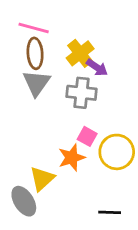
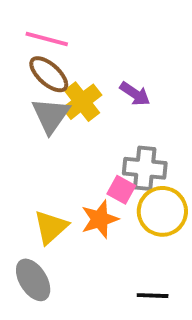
brown ellipse: (35, 53) -> (49, 74), turned -44
yellow cross: (80, 53) -> (82, 102), moved
gray cross: (81, 93) -> (145, 168), moved
yellow triangle: (42, 179) -> (51, 227), moved

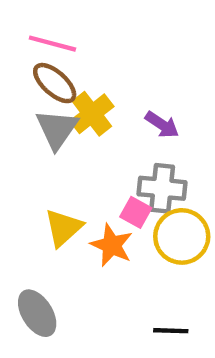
purple arrow: (135, 94) -> (162, 125), moved
orange star: (100, 219) -> (112, 245), turned -30
yellow triangle: (51, 227) -> (63, 228), moved

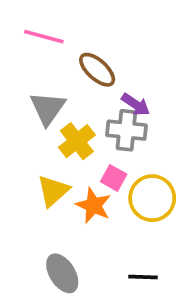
brown ellipse: (55, 83) -> (97, 70), moved
yellow cross: (92, 114) -> (77, 141), moved
gray cross: (162, 188) -> (126, 130), moved
gray ellipse: (37, 313) -> (62, 273), moved

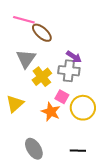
brown ellipse: (97, 70) -> (42, 33), moved
yellow triangle: (53, 191) -> (15, 104), moved

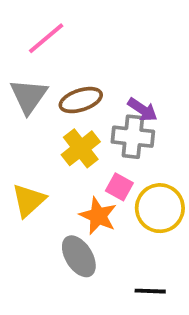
pink line: (24, 20) -> (46, 38), turned -55
brown ellipse: (42, 33) -> (81, 100), moved, turned -60
gray triangle: (26, 59) -> (29, 96), moved
gray ellipse: (34, 149) -> (79, 256), moved

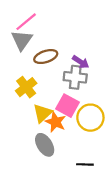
gray triangle: (29, 96) -> (22, 40), moved
yellow cross: (81, 148) -> (26, 87), moved
pink square: (119, 187) -> (68, 106), size x1.5
yellow triangle: (29, 200) -> (42, 113), moved

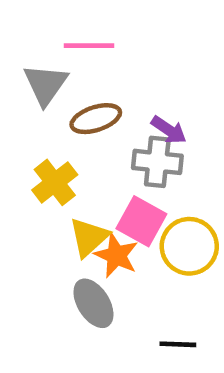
pink line: (26, 22) -> (89, 46), moved, turned 40

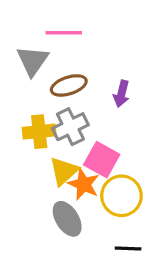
purple arrow: (169, 130) -> (121, 94), turned 70
gray cross: (157, 162) -> (70, 127), moved, turned -32
yellow cross: (55, 182) -> (39, 132), turned 32
yellow circle: (189, 246) -> (121, 196), moved

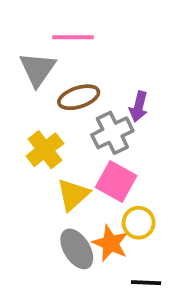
gray cross: (70, 127) -> (112, 133), moved
yellow cross: (39, 132) -> (45, 150), turned -32
orange star: (84, 184) -> (111, 243), moved
yellow circle: (121, 196) -> (139, 223), size x0.7

